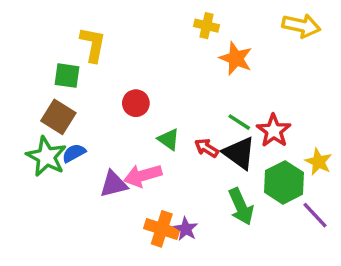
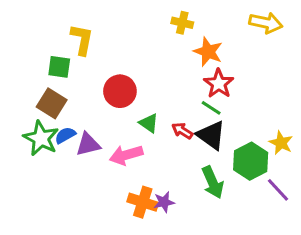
red circle: (136, 103) -> (120, 91), size x1.4
red star: (274, 131) -> (219, 84), moved
purple triangle: (113, 184) -> (88, 144), moved
purple star: (186, 229) -> (164, 202), turned 30

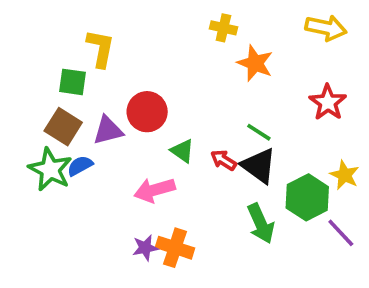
red star: (219, 84) -> (328, 102), moved
purple triangle: (88, 144) -> (108, 130), moved
purple star: (164, 202) -> (145, 248), moved

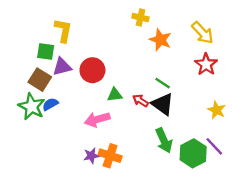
yellow arrow: (326, 28) -> (203, 33), moved, turned 35
purple triangle: (108, 130) -> (62, 67), moved
green triangle: (182, 151) -> (115, 95), turned -42
green hexagon: (307, 197) -> (193, 153), moved

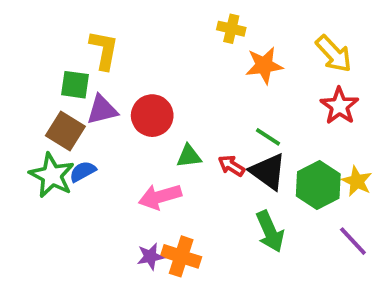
orange star: (160, 40) -> (264, 65), turned -30
green hexagon: (193, 153) -> (318, 185), moved

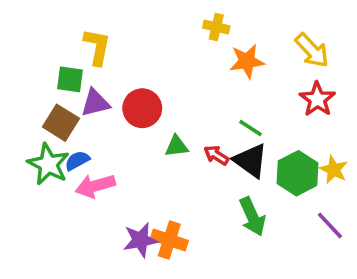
pink arrow: (160, 197) -> (95, 186), moved
purple star: (150, 256) -> (140, 240), size x1.4

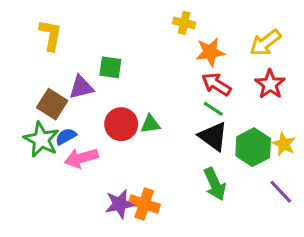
yellow L-shape: (97, 47) -> (51, 35), moved
yellow arrow: (312, 50) -> (265, 43), turned 96
green square: (70, 79) -> (110, 67), moved
red circle: (142, 108) -> (121, 124), moved
red arrow: (216, 155) -> (216, 84), moved, size x1.4

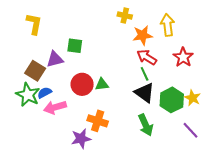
yellow arrow: (265, 43) -> (168, 25), moved, turned 120
green line: (213, 109) -> (145, 74), turned 32
orange cross: (144, 204) -> (98, 121), moved

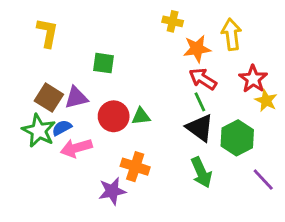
purple triangle: (55, 59) -> (76, 98), moved
yellow star: (193, 98) -> (266, 100), moved

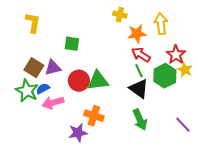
green triangle: (141, 116) -> (98, 81), size x1.6
green hexagon: (237, 138) -> (165, 76), moved

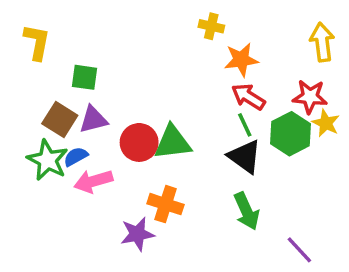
yellow L-shape: (33, 23) -> (37, 42), moved
yellow arrow: (161, 24) -> (322, 42), moved
green square: (72, 44) -> (85, 77), moved
red star: (176, 55) -> (310, 97), turned -30
purple line: (183, 125) -> (299, 250), moved

